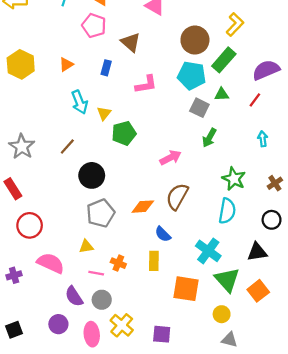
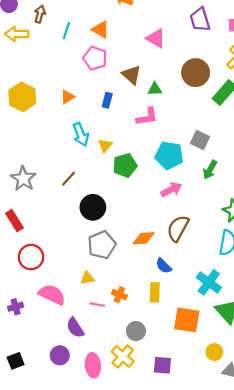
cyan pentagon: (192, 76) -> (169, 155), moved
green triangle: (222, 94) -> (155, 89), moved
gray circle: (102, 300) -> (136, 331), moved
yellow circle: (222, 314) -> (214, 352), moved

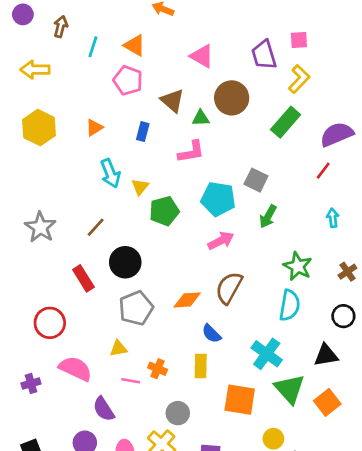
purple trapezoid: (200, 20) -> (264, 55), moved
yellow arrow: (17, 34) -> (35, 70), moved
brown circle: (196, 73) -> (232, 98), moved
red rectangle: (14, 221) -> (83, 278), moved

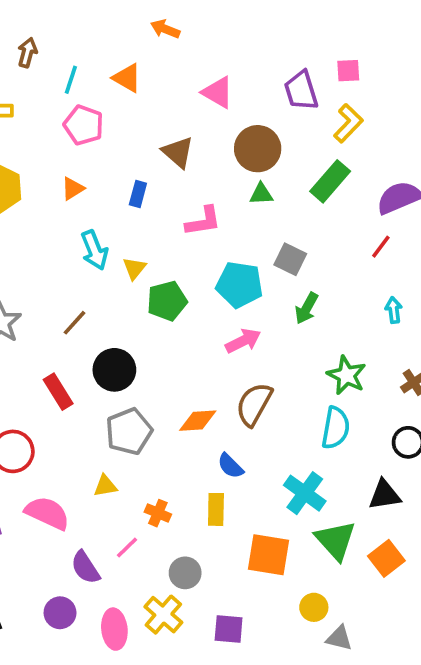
pink pentagon: (128, 80) -> (84, 125), moved
green triangle: (201, 118) -> (261, 194), moved
pink line: (131, 381) -> (127, 547), moved, turned -54

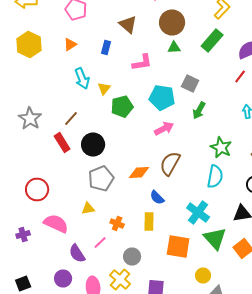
red rectangle: (58, 392) -> (62, 142), moved

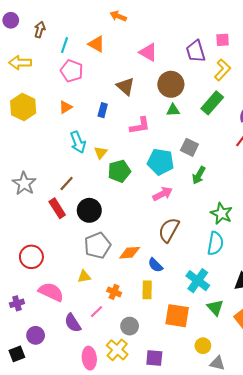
orange diamond: (139, 172) -> (130, 253), moved
green triangle: (215, 238) -> (215, 307), size x0.7
purple circle: (63, 278) -> (36, 335), moved

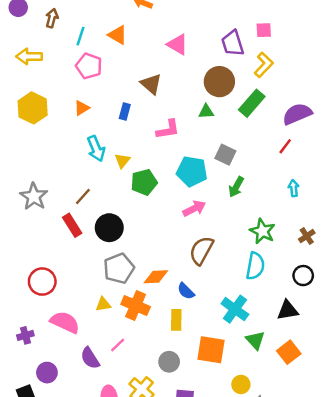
brown circle: (171, 84) -> (219, 82), moved
orange cross: (114, 292) -> (136, 305), moved, size x1.6
gray circle: (130, 326) -> (169, 362), moved

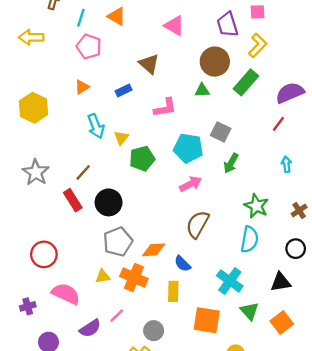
yellow hexagon: (33, 108) -> (33, 108), moved
blue rectangle: (125, 112) -> (124, 90), turned 49
purple semicircle: (90, 358) -> (90, 328), turned -90
gray circle: (169, 362) -> (154, 331), moved

